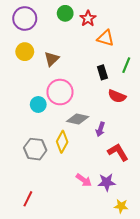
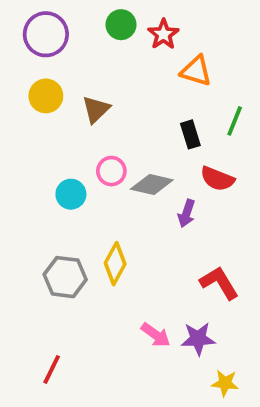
pink circle: (60, 92) -> (111, 171), size x0.6
gray diamond: (78, 119) -> (152, 185), moved
purple arrow: (100, 129) -> (187, 213), moved

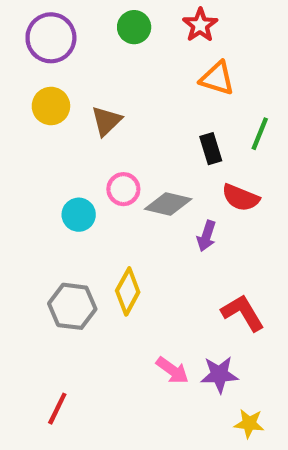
red star: (163, 34) -> (200, 25), moved

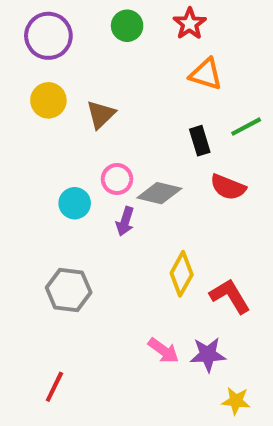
green line: (260, 134) -> (246, 127), turned 40
purple arrow: (207, 236) -> (125, 221), moved
yellow diamond: (128, 291) -> (182, 274), moved

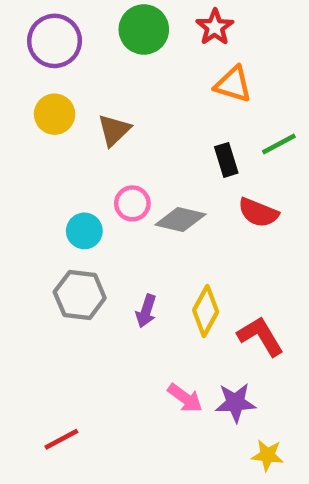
green circle: (127, 26) -> (144, 29), size x1.4
purple arrow: (125, 221) -> (146, 311), moved
gray hexagon: (69, 290) -> (80, 295), moved
red line: (54, 387) -> (61, 439), turned 36

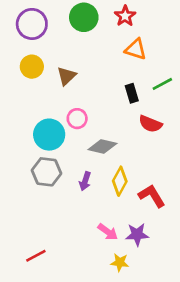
gray diamond: (180, 219) -> (102, 147), moved
cyan circle: (84, 231) -> (49, 135), size x1.5
yellow star: (267, 455) -> (120, 262), moved

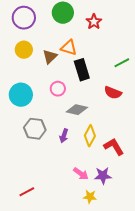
red star: (125, 16) -> (94, 22), moved
orange triangle: (136, 49) -> (69, 48), moved
black rectangle: (132, 93) -> (82, 70), moved, size x1.5
cyan circle: (49, 135) -> (21, 95), moved

